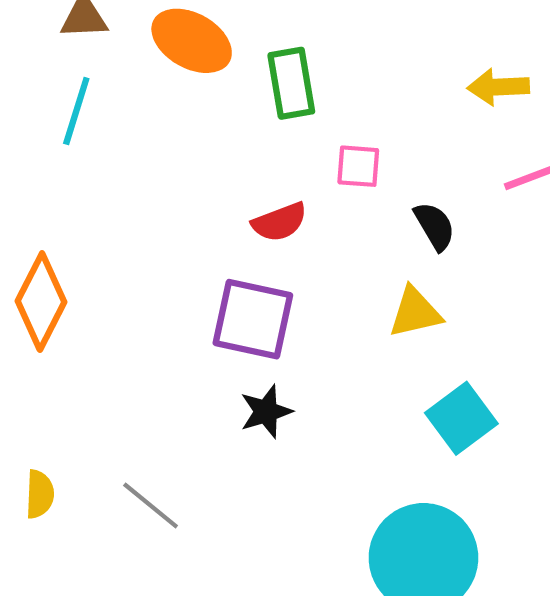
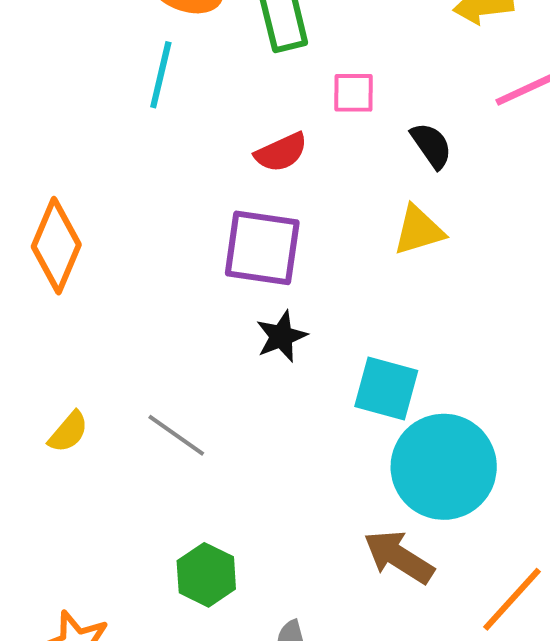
cyan line: (76, 111) -> (161, 75), moved
cyan square: (461, 418) -> (386, 389), moved, turned -34
yellow semicircle: (40, 494) -> (68, 432), turned 42

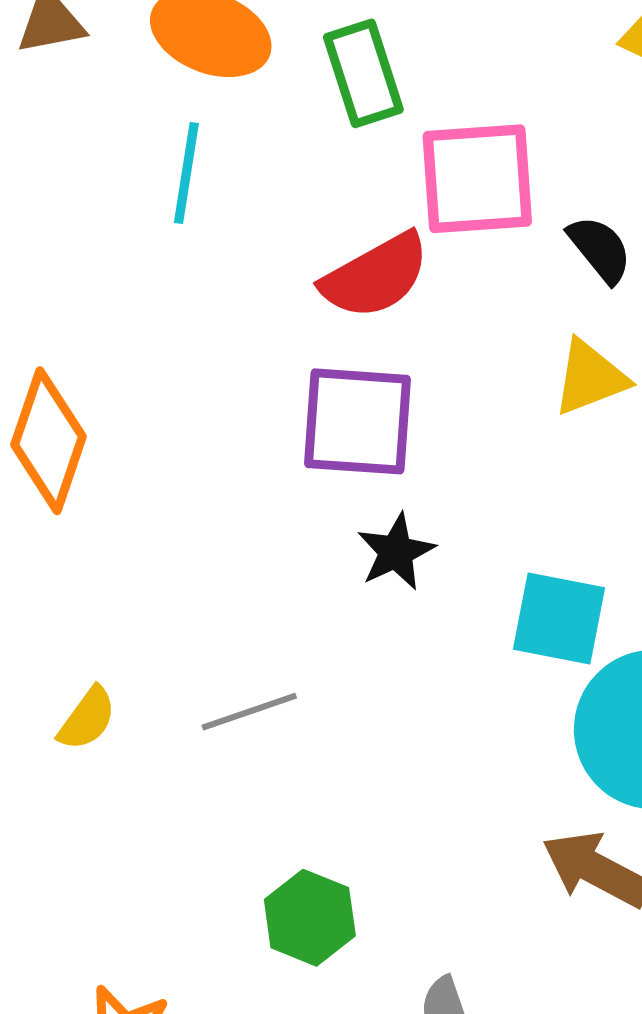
pink square: (353, 93) -> (477, 179), size x1.8
red semicircle: (281, 152) -> (375, 276), size x1.4
gray line: (176, 435) -> (249, 712), turned -50

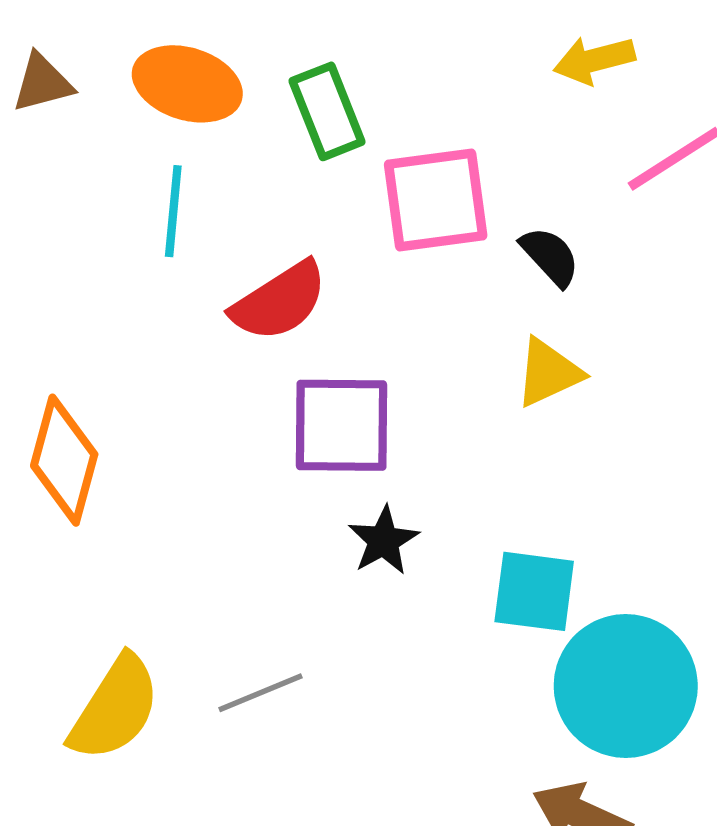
red semicircle: (375, 276) -> (279, 301), moved
yellow semicircle: (87, 719) -> (115, 708), size x1.8

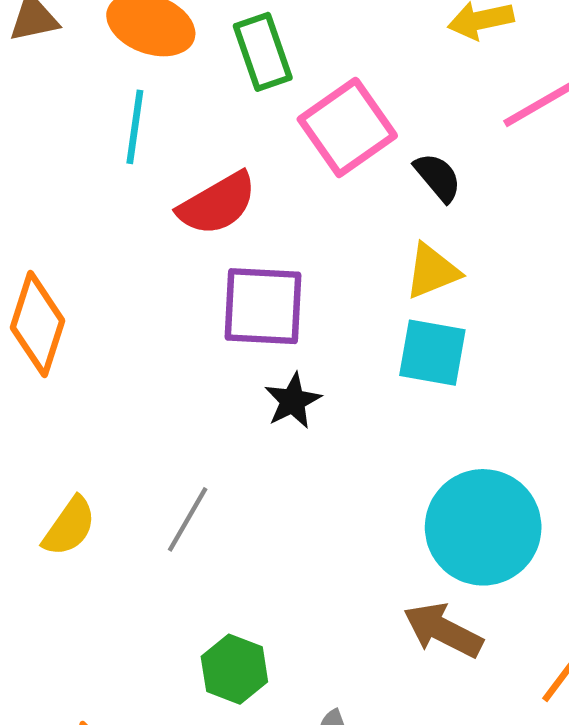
pink square: (436, 200) -> (347, 127), turned -30
cyan square: (534, 591) -> (432, 353), moved
gray line: (260, 693) -> (188, 519), turned -40
yellow semicircle: (115, 708) -> (69, 527), size x0.7

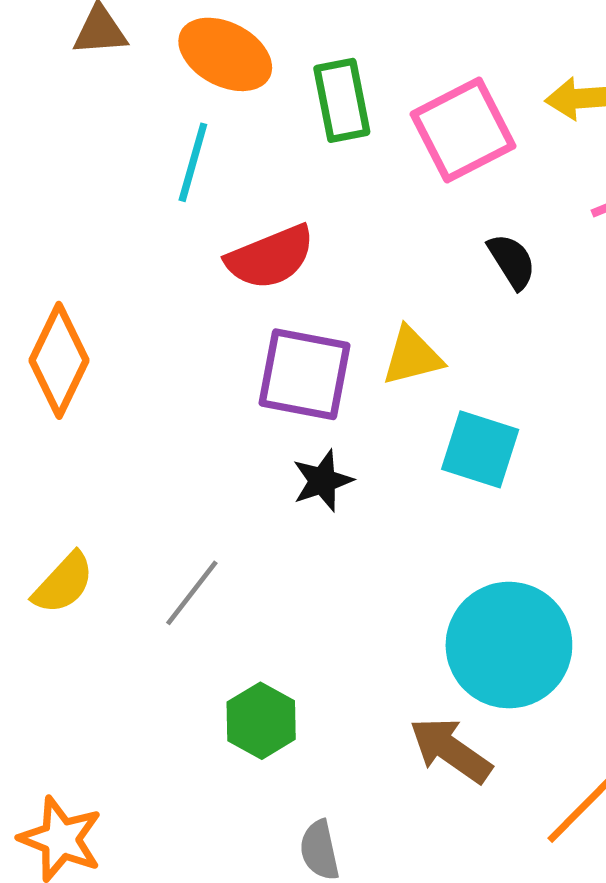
pink square: (347, 127) -> (463, 130), moved
yellow triangle: (432, 271) -> (412, 356), moved
green hexagon: (234, 669) -> (261, 721), moved

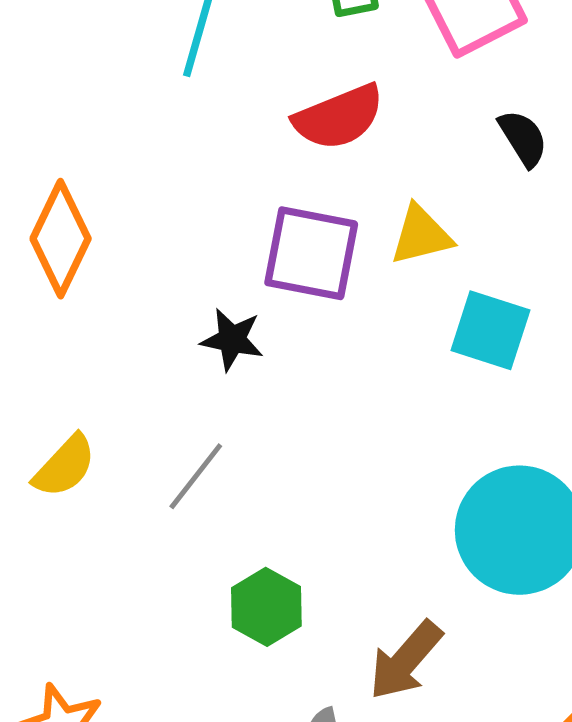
red semicircle: (270, 257) -> (339, 117), moved
black star: (323, 481) -> (232, 339), moved, turned 30
brown arrow: (451, 750) -> (406, 660), moved, turned -84

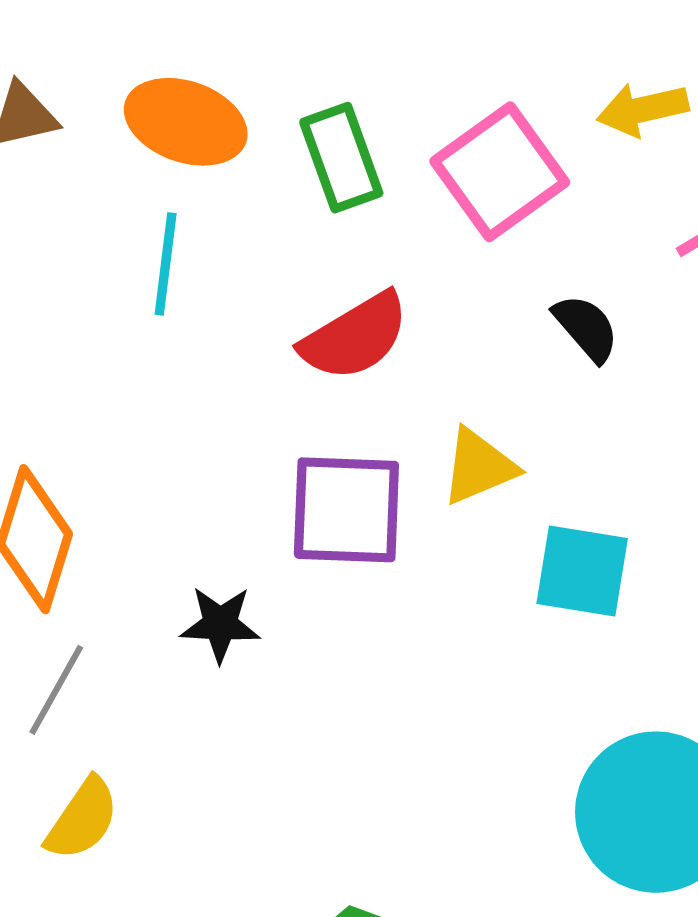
black star: (232, 339) -> (220, 624), moved
gray line: (196, 476) -> (56, 690), moved

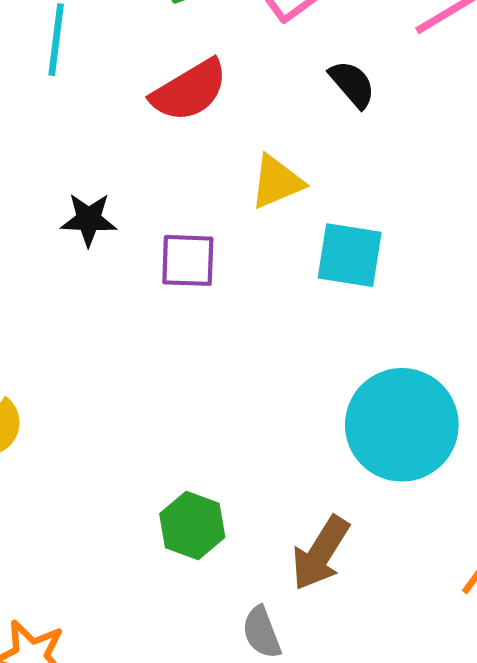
purple square: (346, 510) -> (188, 260), moved, size x0.7
black star: (220, 624) -> (89, 219), moved

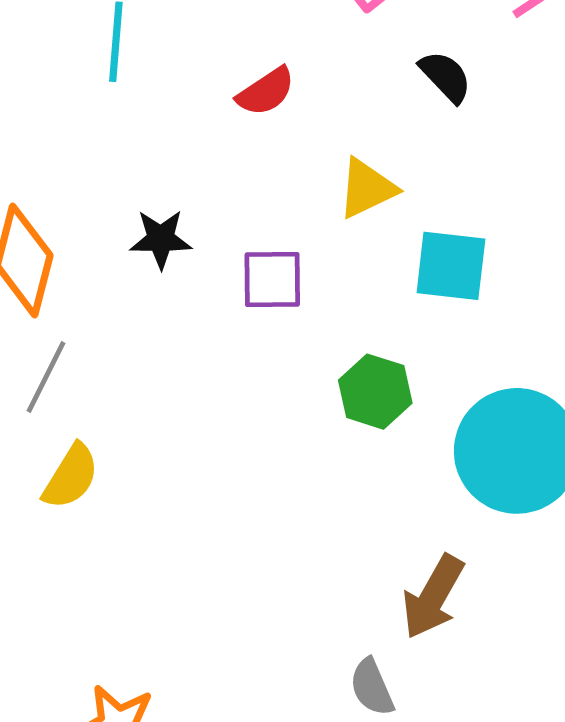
red semicircle: (189, 91) -> (266, 92), size x0.7
green hexagon: (192, 525) -> (375, 392), moved

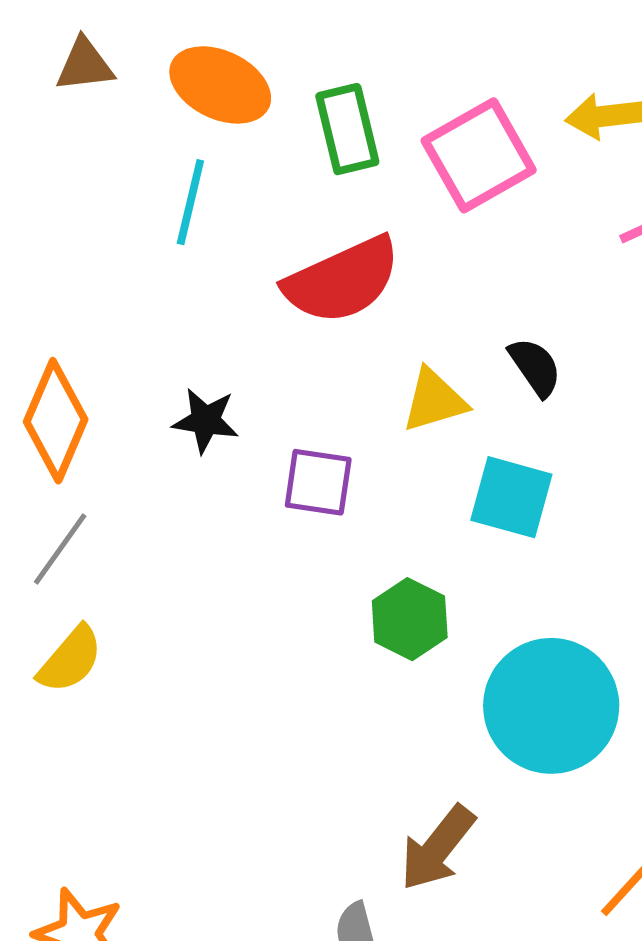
black semicircle: (445, 77) -> (535, 367), moved
red semicircle: (266, 92) -> (342, 280), size x1.8

